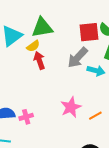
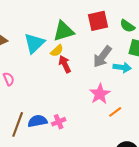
red square: (89, 32) -> (98, 21), moved
pink star: (71, 107) -> (100, 94), moved
orange line: (95, 116) -> (115, 112), moved

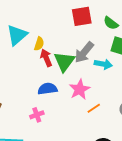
green triangle: (64, 31) -> (64, 62), moved, turned -40
yellow semicircle: (57, 51) -> (39, 44), turned -32
blue semicircle: (37, 121) -> (48, 89), moved

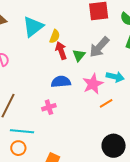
green triangle: (64, 62) -> (79, 55), size x0.6
cyan arrow: (103, 64) -> (115, 77), moved

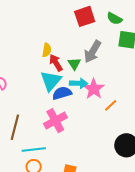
cyan triangle: (33, 27) -> (51, 81), moved
cyan arrow: (115, 77) -> (79, 83), moved
pink cross: (49, 107) -> (55, 121), size x1.6

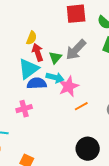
pink cross: (55, 121) -> (24, 109), size x0.7

